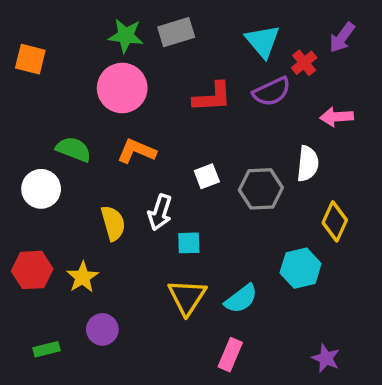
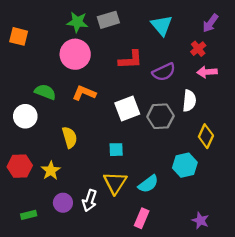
red cross: (304, 63) -> (198, 49), moved
purple semicircle: (272, 92) -> (164, 72), moved
white square: (207, 176) -> (127, 109), size x1.6
white arrow: (160, 212) -> (90, 201), moved

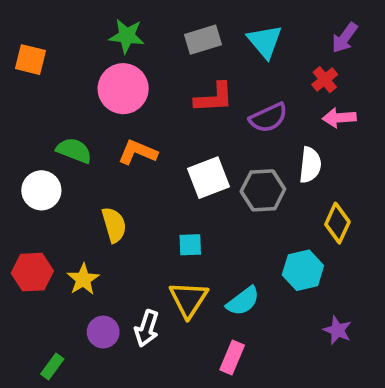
gray rectangle: (108, 20) -> (203, 40), moved
green rectangle: (29, 215) -> (52, 367), moved, turned -40
purple star: (200, 220) -> (337, 330), moved

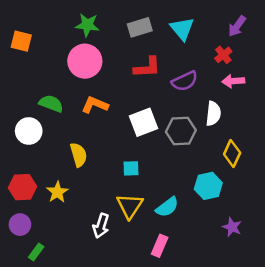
purple circle: (103, 332) -> (20, 225), moved

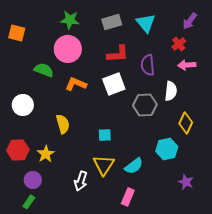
purple semicircle: (185, 81) -> (148, 65), turned 110
green semicircle: (51, 104) -> (44, 70), moved
white square: (143, 122) -> (114, 84), moved
purple circle: (20, 225) -> (33, 180), moved

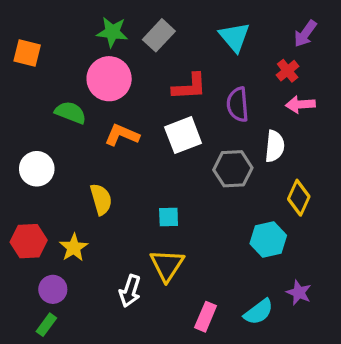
gray rectangle: (112, 22) -> (159, 35), moved, turned -30
cyan semicircle: (134, 166) -> (259, 312), moved

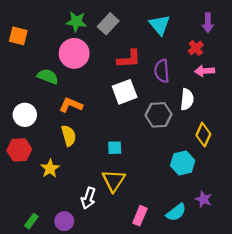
purple arrow: (305, 34) -> (208, 23), turned -36
orange L-shape: (122, 135) -> (71, 105), moved
red hexagon: (29, 241) -> (19, 150), moved
purple circle: (53, 289) -> (64, 221), moved

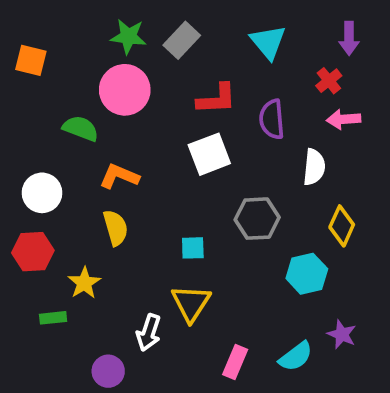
gray hexagon: (159, 115) -> (257, 219), moved
green rectangle: (31, 221) -> (53, 318), moved, turned 48

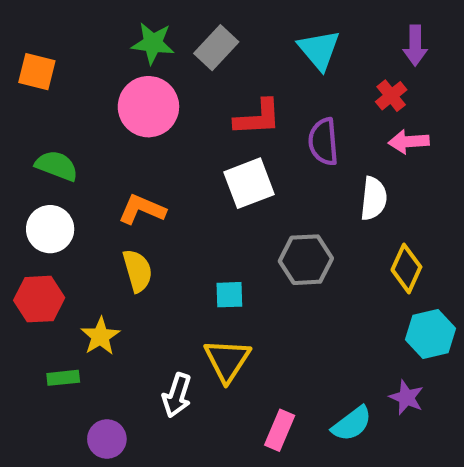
green semicircle: (81, 128) -> (57, 166), moved
cyan hexagon: (307, 274) -> (431, 334), moved
purple circle: (108, 371) -> (107, 439), moved

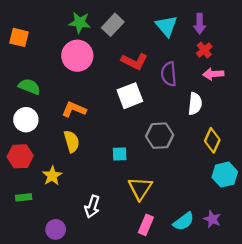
purple arrow: (415, 45) -> (200, 24), moved
red L-shape: (258, 118) -> (134, 61), turned 30
yellow triangle: (227, 360) -> (140, 188), moved
green rectangle: (63, 378) -> (24, 197), moved
purple star: (406, 397) -> (212, 219), moved

